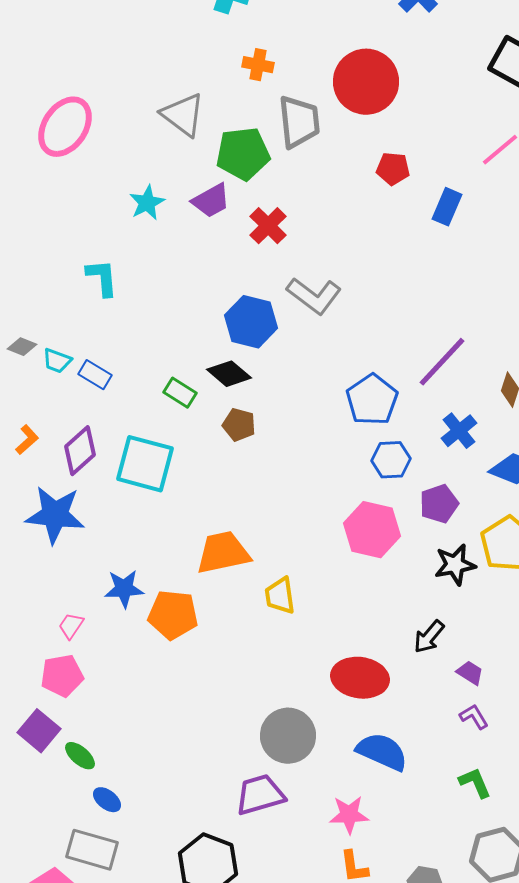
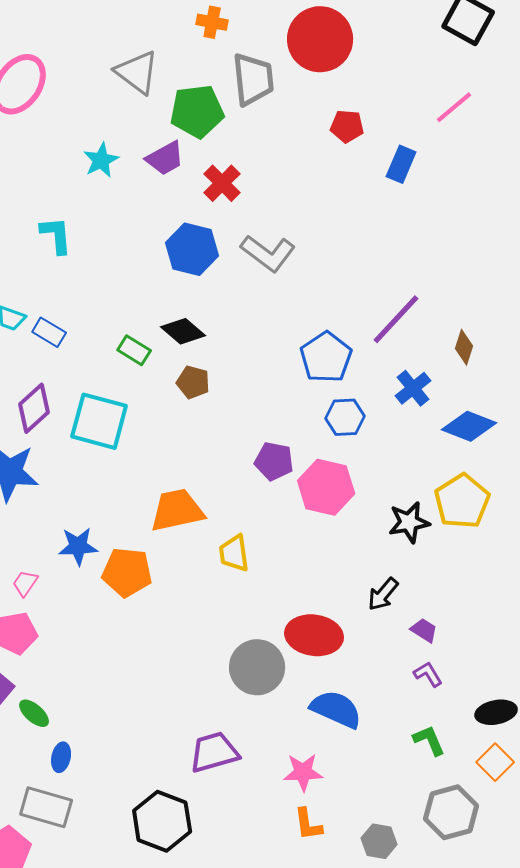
blue hexagon: (251, 322) -> (192, 249), moved
purple pentagon: (439, 504) -> (274, 461), moved, turned 30
gray circle: (288, 736) -> (257, 667), moved
blue ellipse: (107, 800) -> (61, 757), turned 64

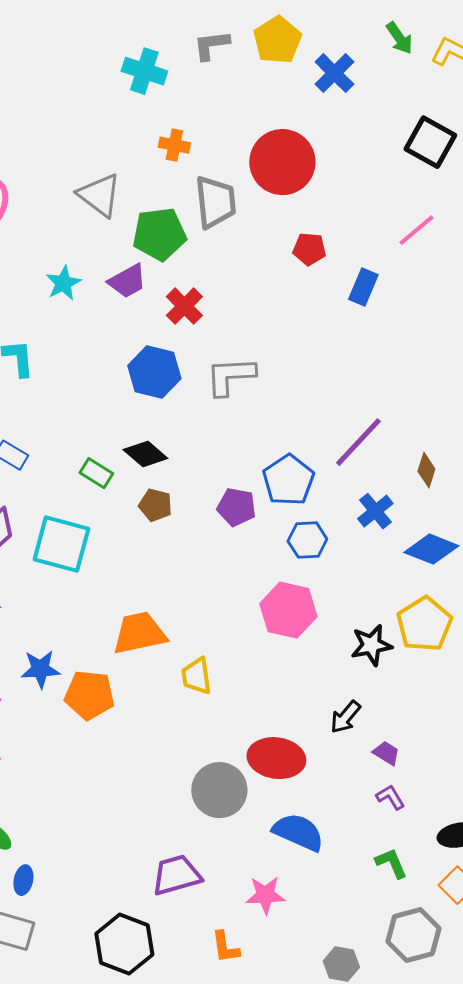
gray L-shape: (268, 253) -> (230, 376), turned 140
purple pentagon: (274, 461) -> (236, 507), moved
orange L-shape: (308, 824) -> (225, 947), moved

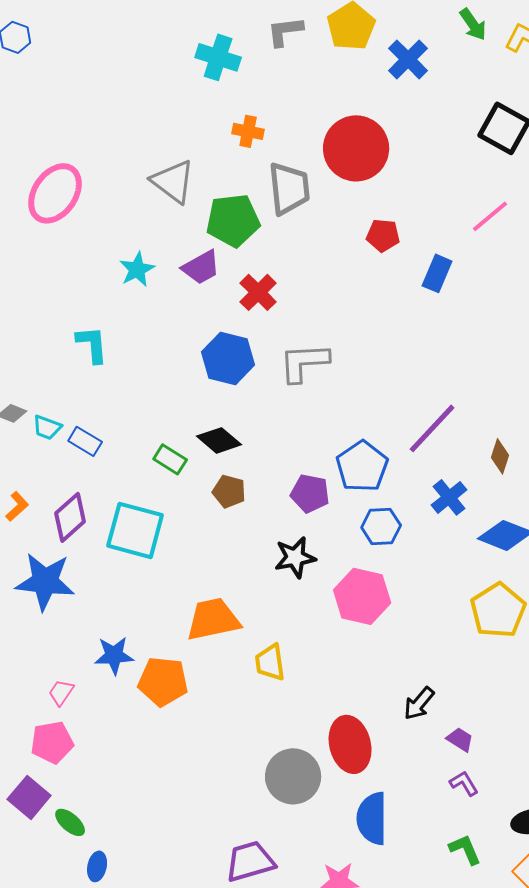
black star: (371, 645) -> (295, 557), moved
red ellipse: (276, 758) -> (350, 744), turned 68
blue semicircle: (298, 832) -> (372, 818), turned -114

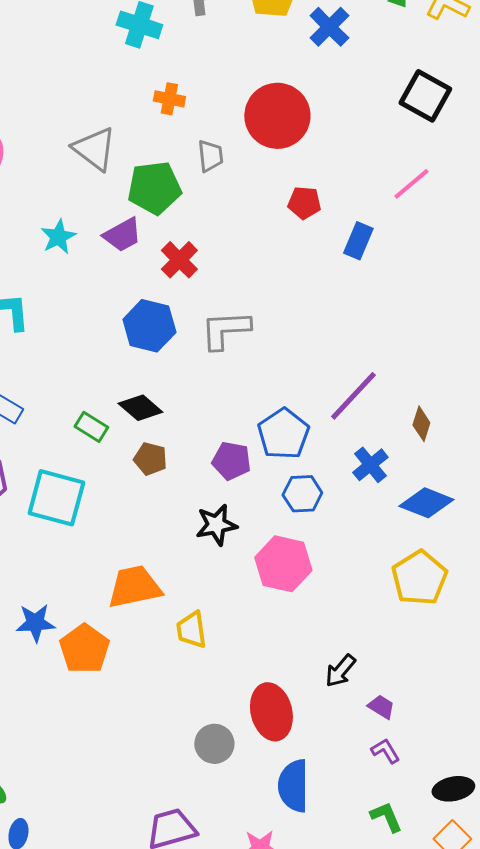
gray trapezoid: (289, 188) -> (210, 156), size x0.6
orange pentagon: (163, 681) -> (84, 649), turned 30
gray circle: (293, 776) -> (214, 744), size x0.7

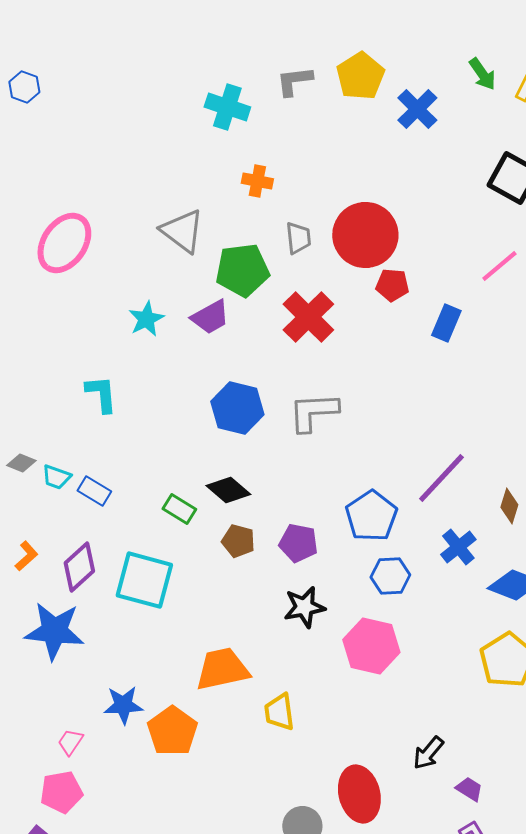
red circle: (277, 116) -> (365, 235), moved
red cross: (179, 260) -> (308, 317), moved, size x1.4
purple pentagon: (231, 461) -> (298, 543), moved

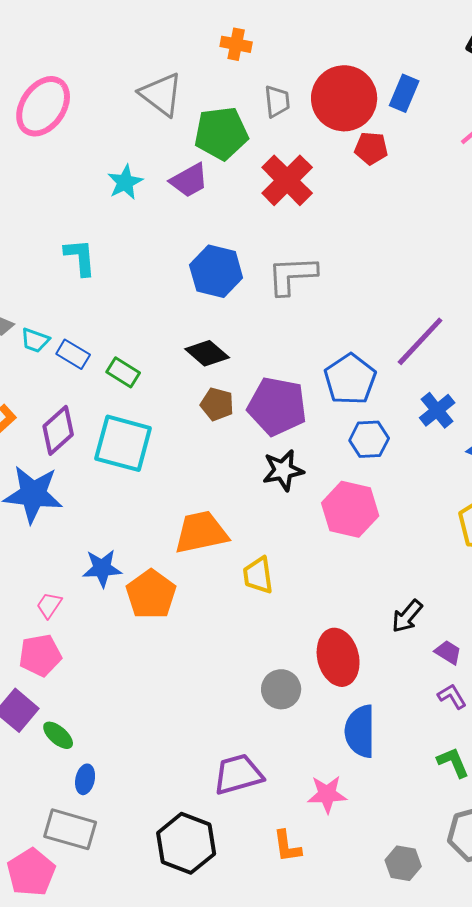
blue rectangle: (446, 323) -> (404, 93), moved
green rectangle: (179, 509) -> (123, 372), moved
purple pentagon: (298, 543) -> (277, 406), size x1.5

